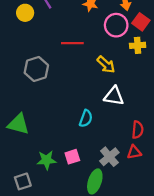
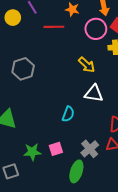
red line: (72, 43) -> (54, 27), moved

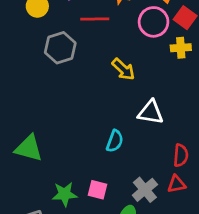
yellow arrow: (87, 65) -> (123, 69), moved
gray hexagon: (23, 69) -> (60, 48), moved
pink square: (56, 149) -> (98, 190), turned 32

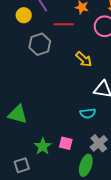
cyan semicircle: (115, 141) -> (88, 113), moved, turned 63
green star: (65, 194) -> (43, 146), turned -30

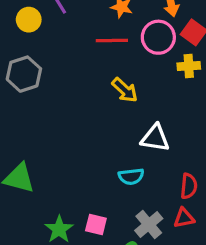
red line: (64, 24) -> (112, 40), moved
gray hexagon: (40, 44) -> (24, 74), moved

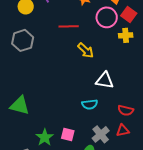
red line: (112, 40) -> (69, 26), moved
red semicircle: (189, 186) -> (126, 110), turned 98

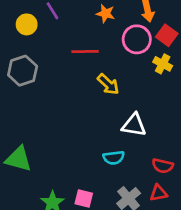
yellow cross: (126, 35) -> (163, 64), turned 32

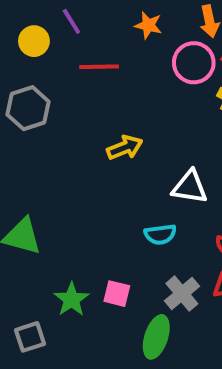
red line: (85, 52) -> (99, 67), moved
yellow arrow: (108, 84) -> (125, 148), moved, turned -65

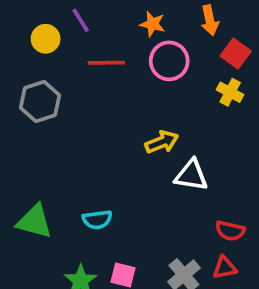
pink circle: (194, 63) -> (169, 61), moved
yellow arrow: (125, 148) -> (162, 142), moved
cyan semicircle: (160, 234) -> (97, 220), moved

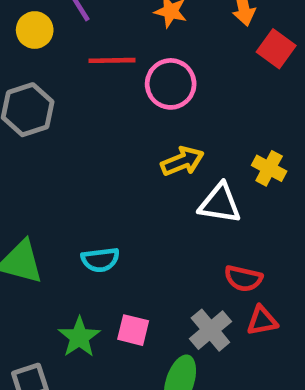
pink circle: (169, 61) -> (171, 84), moved
yellow cross: (230, 92) -> (269, 168), moved
red semicircle: (230, 231) -> (243, 279), moved

